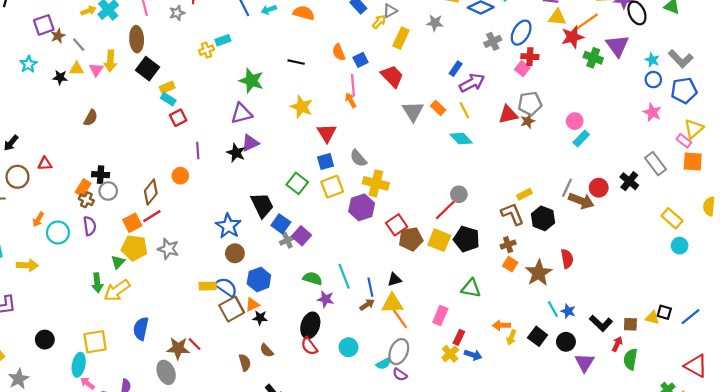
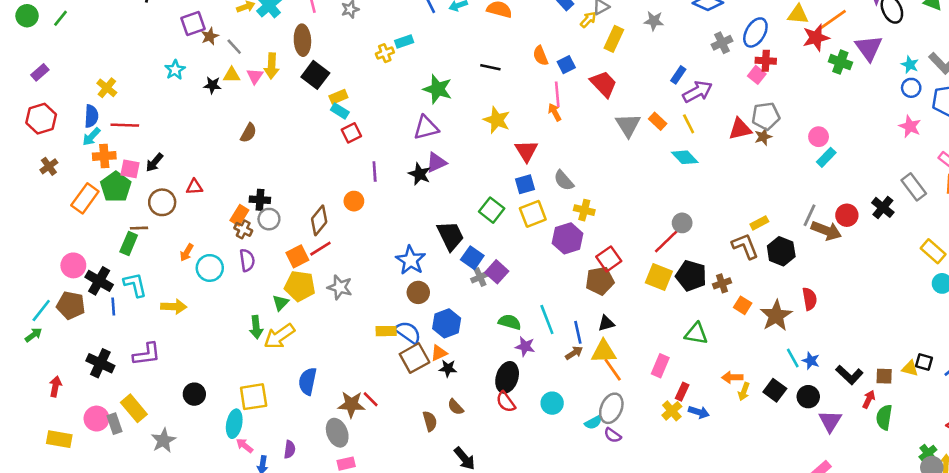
yellow cross: (376, 183) -> (584, 210), size x0.7
brown pentagon: (411, 239) -> (600, 281), moved
brown cross: (508, 245) -> (722, 283), moved

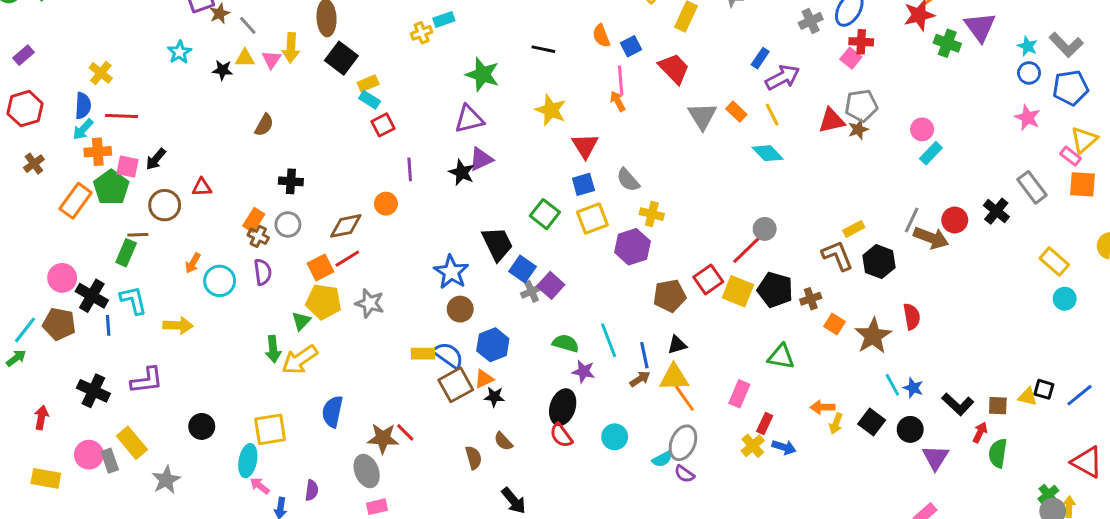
black cross: (260, 200) -> (291, 181), moved
brown diamond: (319, 220) -> (346, 226), turned 40
red square: (609, 259) -> (708, 279), moved

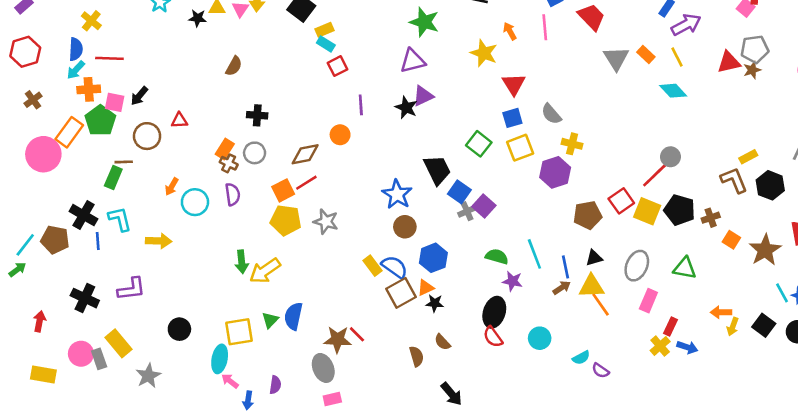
orange arrow: (618, 101) -> (510, 31), moved
pink circle: (62, 278) -> (43, 154), moved, size x1.4
green triangle: (301, 321) -> (270, 320), moved
yellow rectangle: (423, 354) -> (372, 266), turned 54
gray ellipse: (683, 443) -> (637, 266), moved

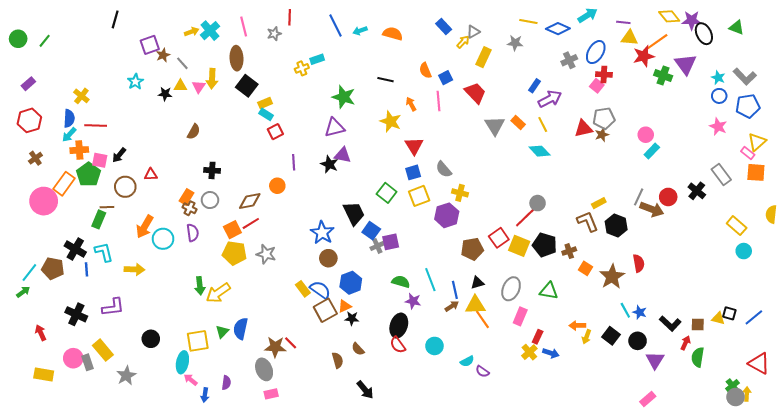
purple triangle: (423, 96) -> (343, 155), turned 36
orange arrow: (172, 187) -> (145, 227), size x1.6
purple square: (484, 206) -> (391, 242), turned 36
red arrow: (39, 321) -> (41, 333), turned -35

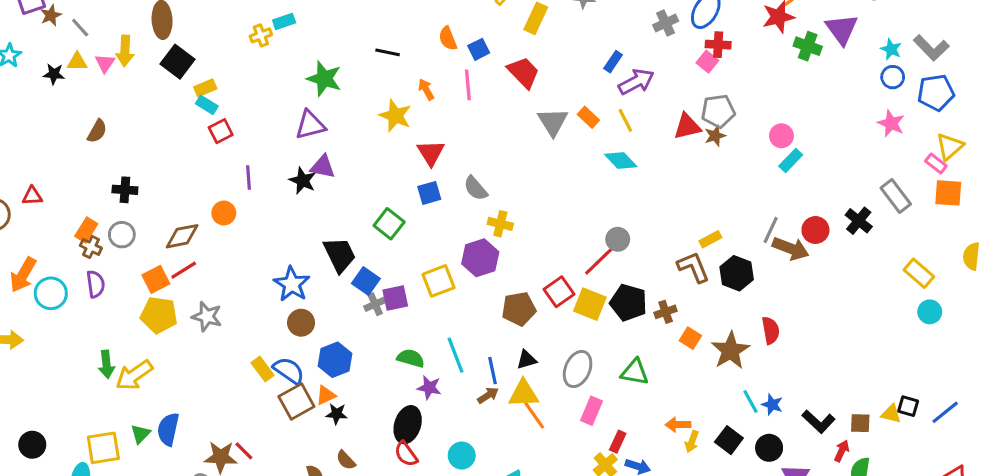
yellow square: (419, 196) -> (439, 281), moved

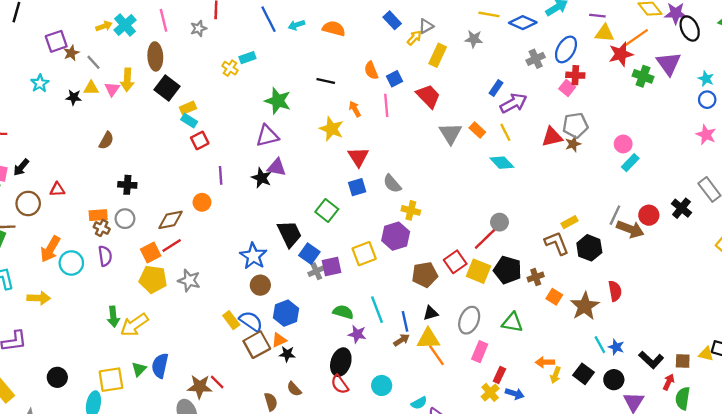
yellow cross: (261, 35) -> (230, 68), turned -35
orange rectangle: (86, 230) -> (98, 215), turned 54

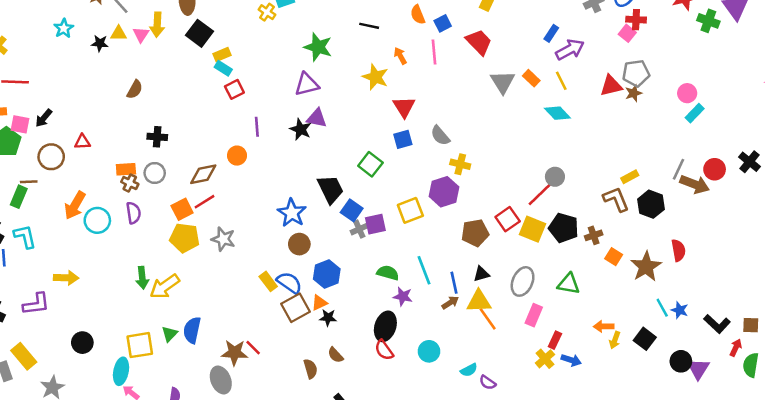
yellow arrow: (39, 298) -> (66, 278), moved
black circle: (614, 380) -> (681, 361), moved

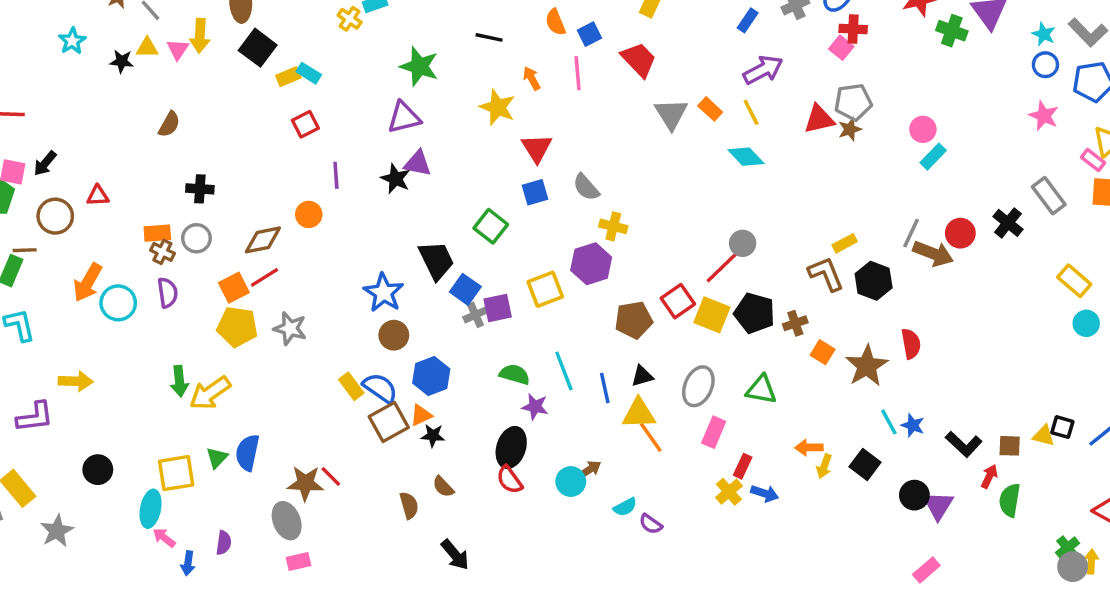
blue rectangle: (551, 33) -> (748, 20), moved
cyan rectangle: (223, 68) -> (309, 73), moved
brown arrow: (450, 303) -> (589, 470), moved

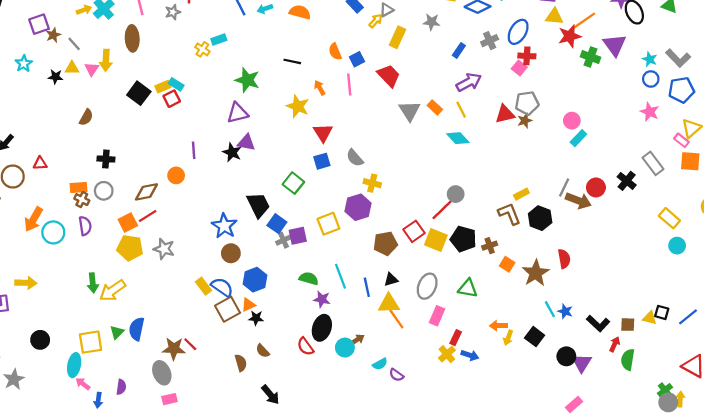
black square: (258, 48) -> (139, 93), moved
red square: (305, 124) -> (172, 99), moved
black ellipse: (511, 447) -> (322, 328), moved

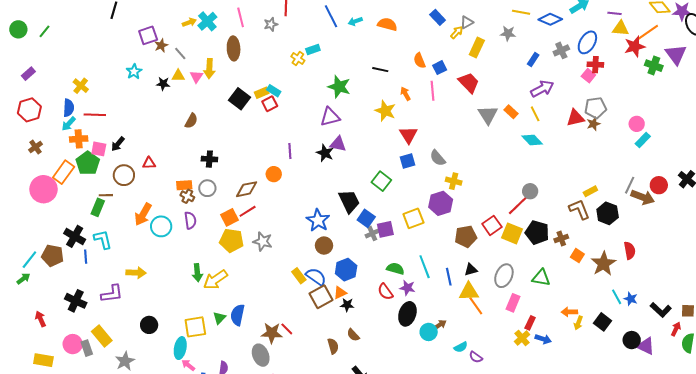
red semicircle: (305, 346) -> (385, 292), moved
purple triangle: (582, 363) -> (646, 346), turned -36

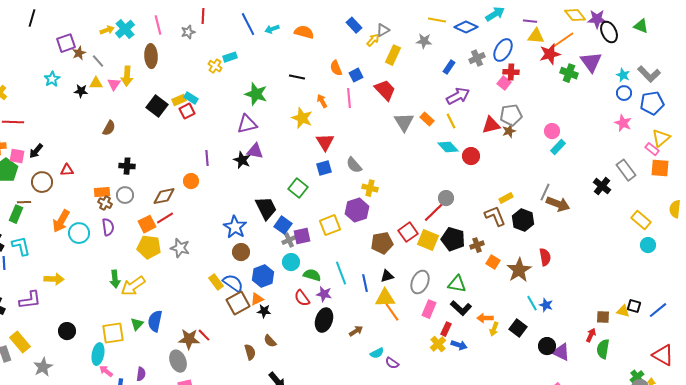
red circle: (659, 185) -> (471, 156), moved
black L-shape: (661, 310) -> (461, 308), moved
cyan circle: (429, 332) -> (291, 262), moved

